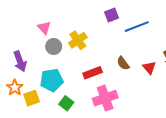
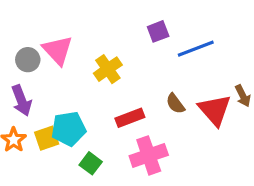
pink triangle: (44, 28) -> (58, 50), size x1.5
gray circle: (54, 47) -> (28, 60), moved
red triangle: (149, 68) -> (215, 110), size x1.6
yellow square: (32, 98) -> (47, 138), moved

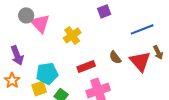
blue line: (196, 49) -> (142, 29), moved
gray circle: (28, 60) -> (26, 15), moved
yellow square: (47, 138) -> (39, 88), moved

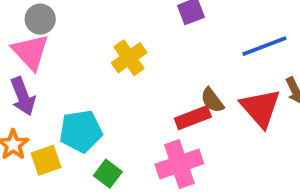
pink triangle: (40, 23) -> (31, 52), moved
red rectangle: (86, 66) -> (193, 118), moved
yellow square: (39, 88) -> (46, 160), moved

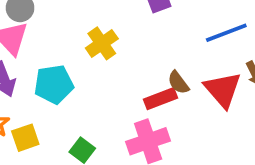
cyan pentagon: (81, 131) -> (54, 84), moved

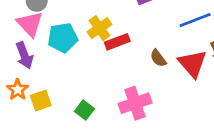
cyan pentagon: (54, 84) -> (63, 38), moved
red rectangle: (161, 99) -> (117, 42), moved

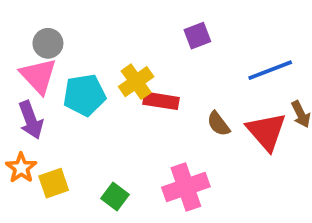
red rectangle: (117, 42) -> (161, 101), turned 30

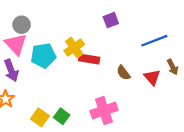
red triangle: (266, 131) -> (152, 77), size x0.7
yellow square: (54, 183) -> (40, 117), moved, turned -36

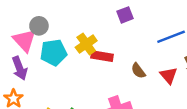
gray circle: (22, 25) -> (39, 26), moved

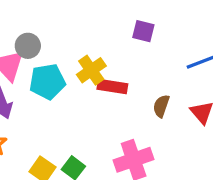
purple square: (125, 15) -> (143, 31), turned 35
brown semicircle: (138, 71) -> (161, 106), turned 56

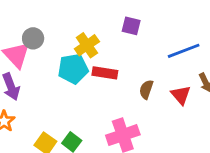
yellow cross: (91, 70) -> (87, 45), moved
cyan pentagon: (47, 82) -> (73, 69), moved

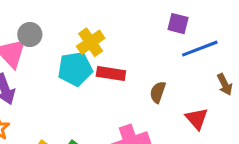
purple square: (131, 26) -> (178, 24), moved
red triangle: (181, 95) -> (197, 119), moved

